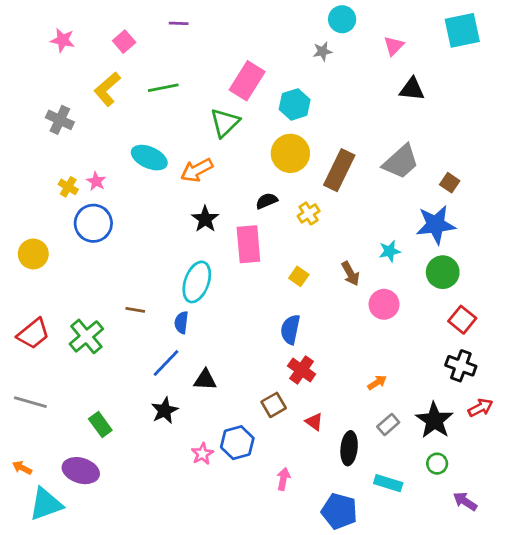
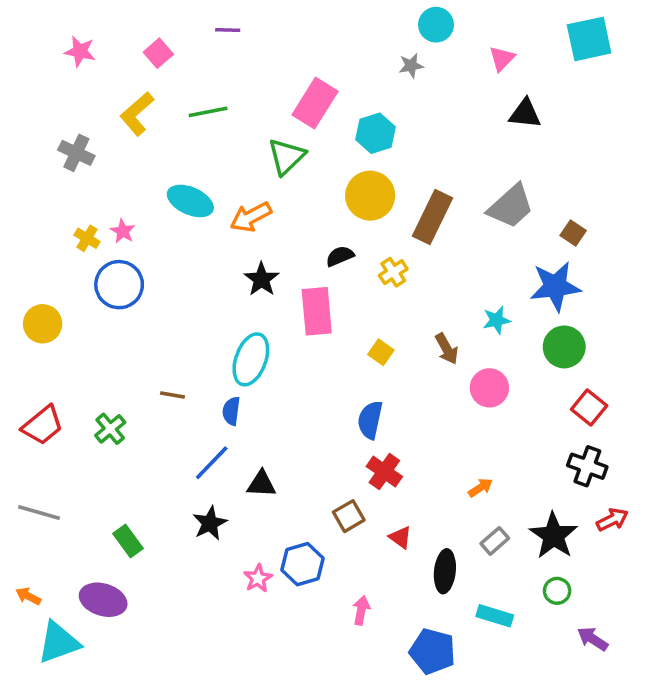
green cross: (86, 336) -> (110, 429), size x0.7

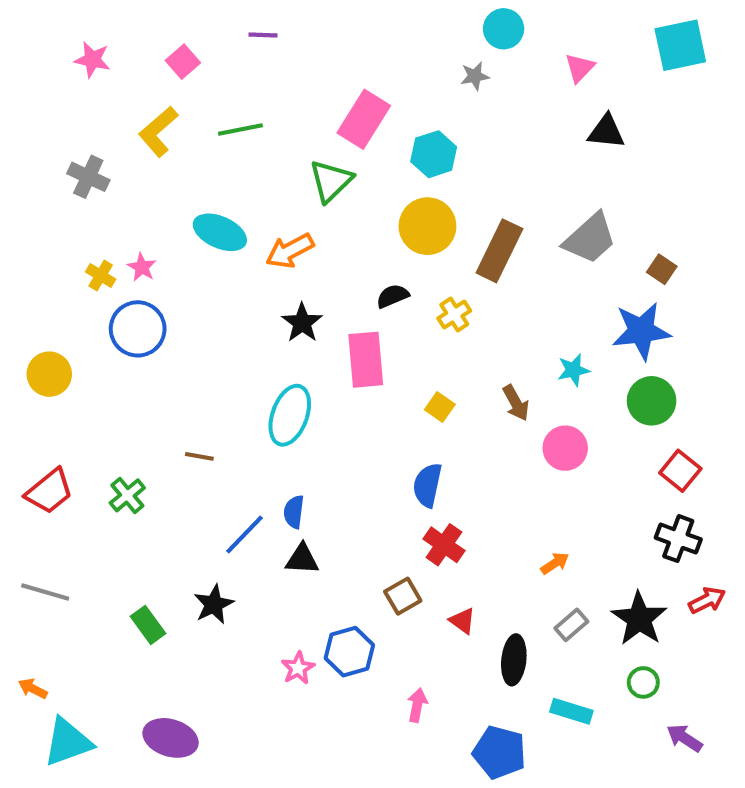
blue semicircle: (231, 411) -> (294, 512), moved
black star: (210, 523) -> (214, 604), moved
purple ellipse: (103, 600) -> (171, 738), moved

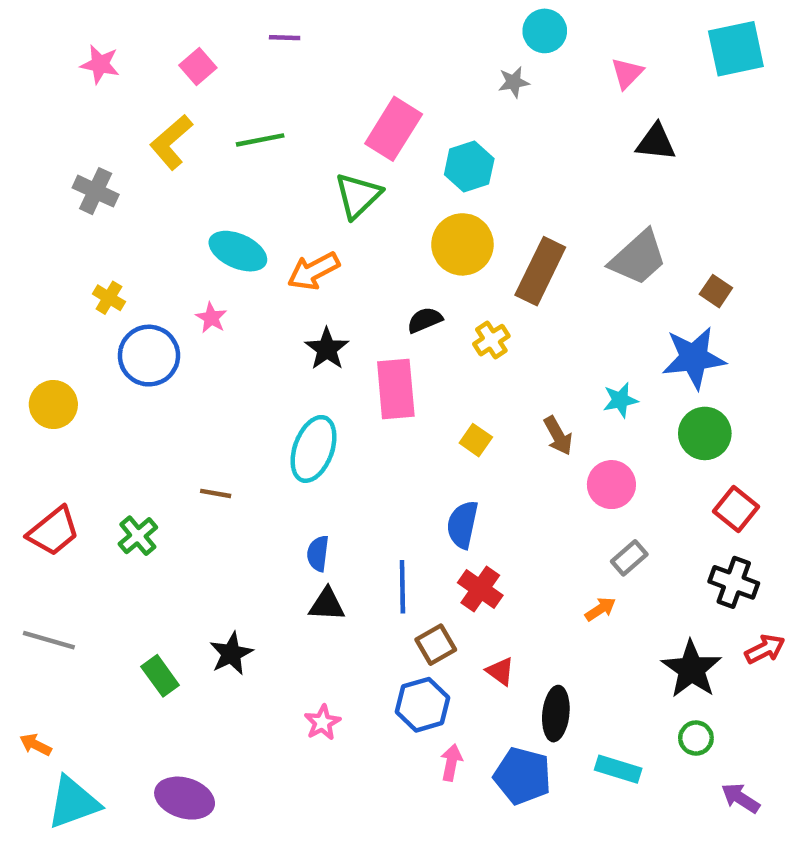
pink star: (142, 267) -> (211, 318), moved
blue line: (245, 534) -> (402, 587), moved, turned -45
gray rectangle: (571, 625) -> (629, 558), moved
blue hexagon: (349, 652) -> (422, 705), moved
blue pentagon: (499, 752) -> (523, 776), moved

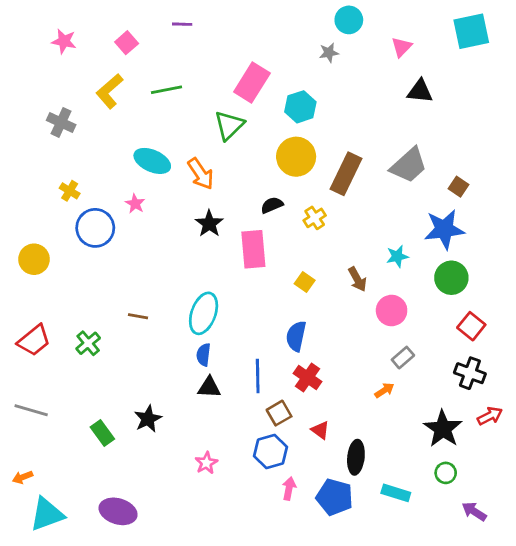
orange arrow: (314, 271) -> (201, 174), turned -96
cyan ellipse: (314, 449) -> (204, 313), moved
orange arrow: (36, 745) -> (23, 477), turned -48

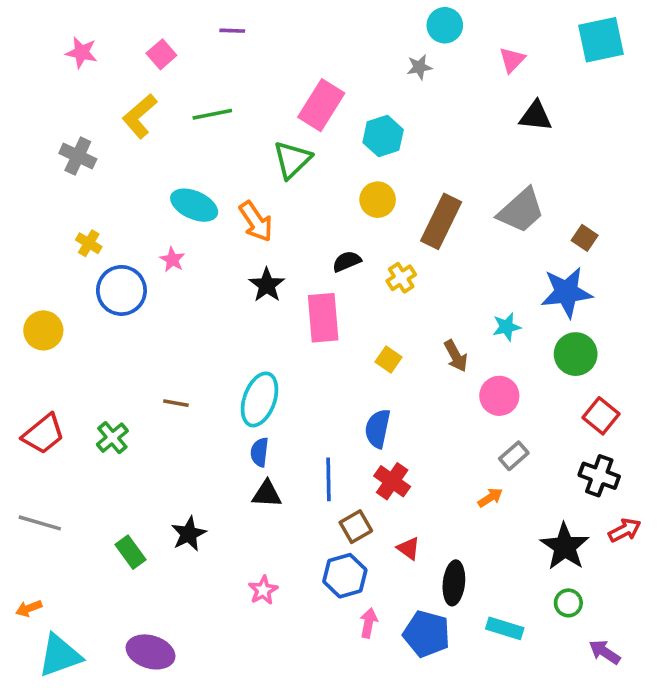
yellow circle: (296, 157) -> (378, 200), size x0.7

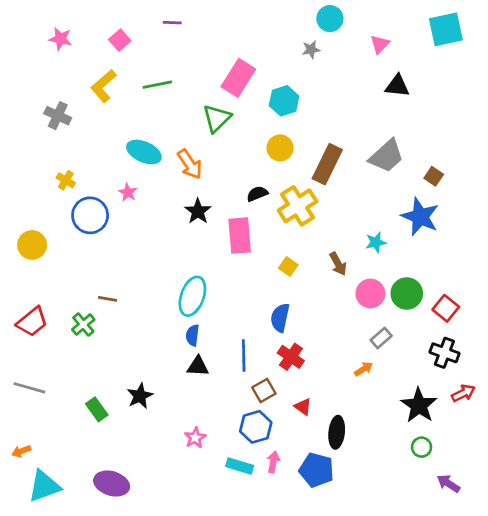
yellow cross: (401, 278) -> (298, 206), size x1.8
blue star: (567, 292) -> (420, 217), turned 30
green circle: (576, 354) -> (407, 293), moved
brown line: (176, 403) -> (108, 299), moved
cyan rectangle: (505, 628) -> (240, 466), moved

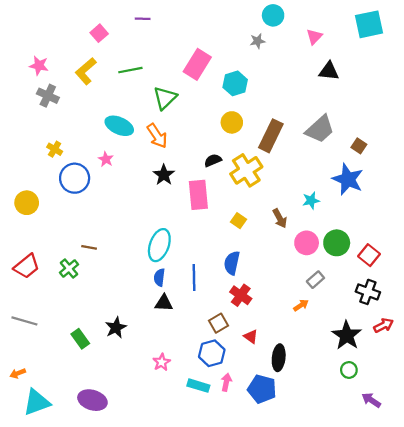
pink star: (60, 39) -> (39, 66), moved
green triangle: (217, 118) -> (165, 98), moved
blue line: (244, 355) -> (194, 277), moved

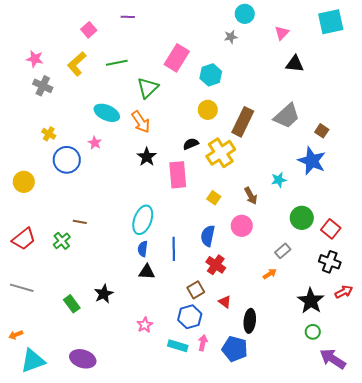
pink circle: (307, 243) -> (242, 226), moved
purple arrow: (371, 400) -> (333, 359), size x1.5

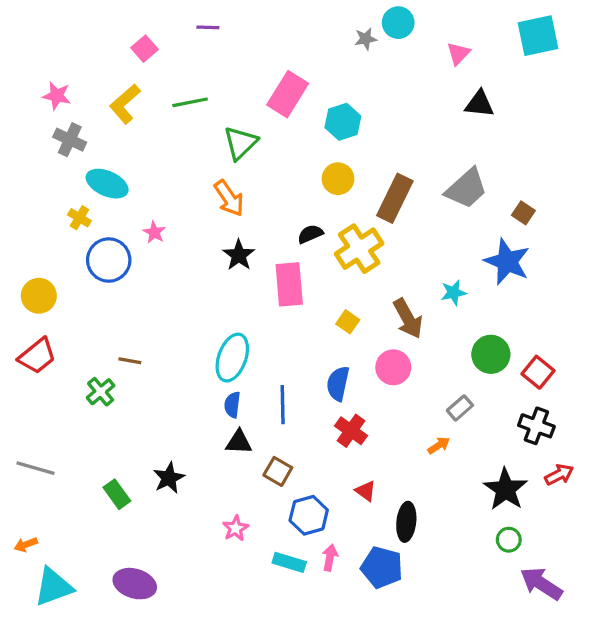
gray star: (231, 37) -> (366, 39), moved
cyan ellipse: (107, 113) -> (107, 184), moved
brown arrow: (251, 196) -> (408, 319), size x1.4
red trapezoid: (24, 239) -> (37, 356), moved
brown square: (196, 290) -> (278, 471), moved, turned -30

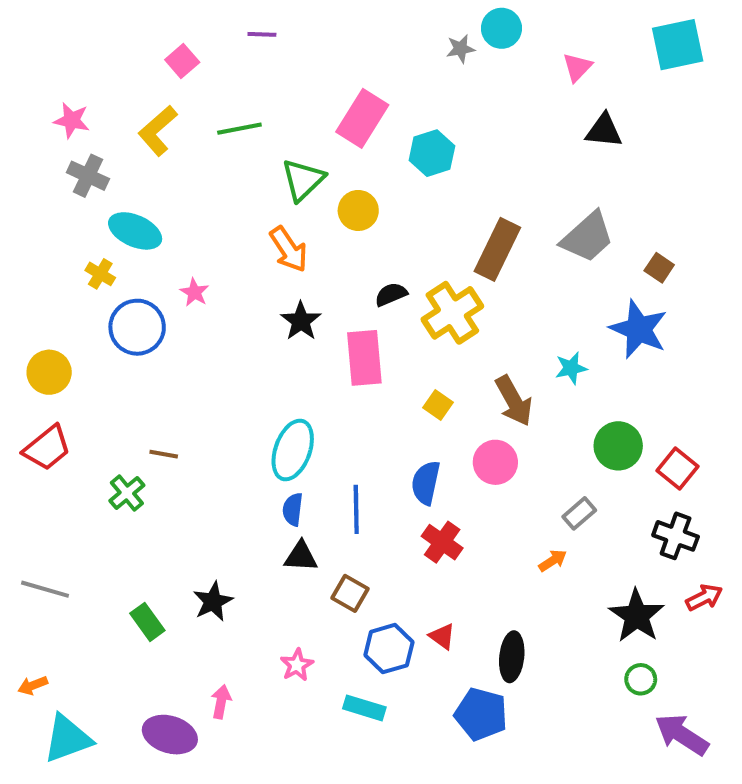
yellow circle: (338, 179) -> (358, 210), moved
red triangle: (366, 491) -> (442, 636), moved
pink arrow: (330, 558) -> (221, 702), moved

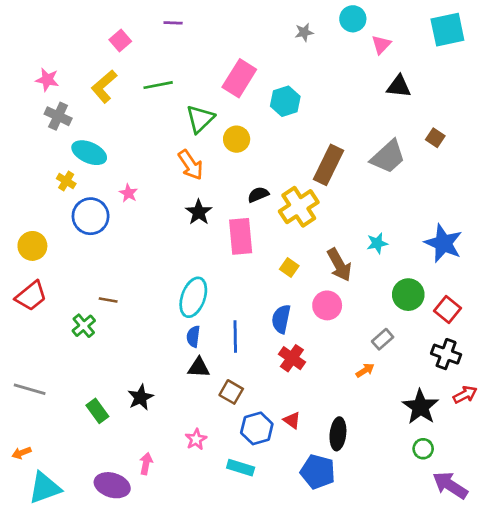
cyan circle: (502, 28) -> (353, 19), moved
brown square: (659, 268) -> (435, 138), moved
blue star: (639, 329) -> (443, 243), moved

